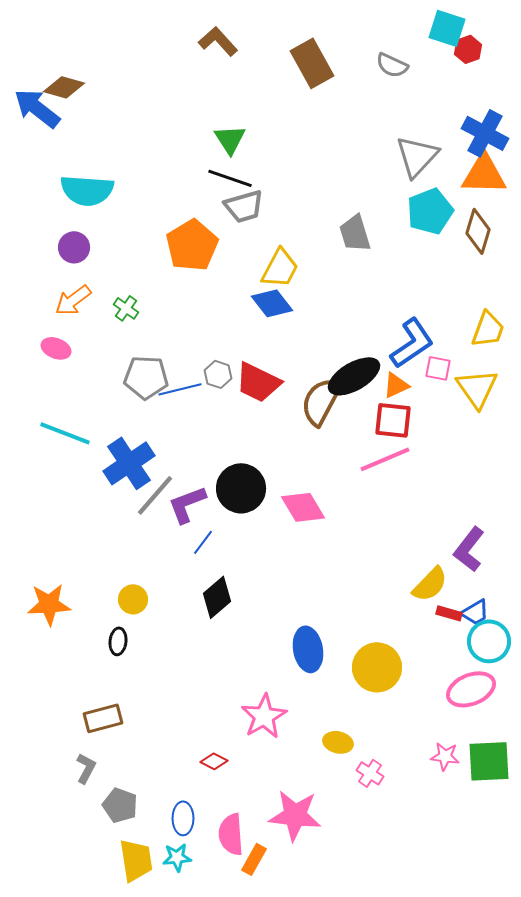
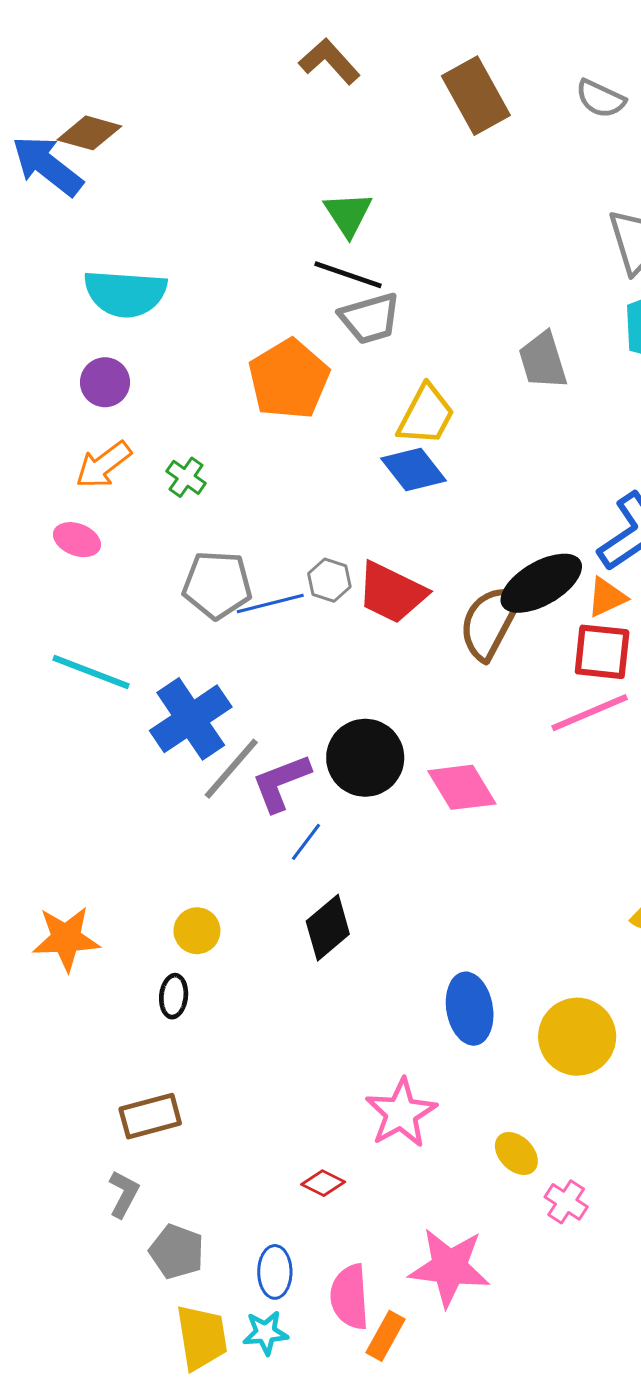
yellow ellipse: (338, 742) -> (516, 1154), turned 32

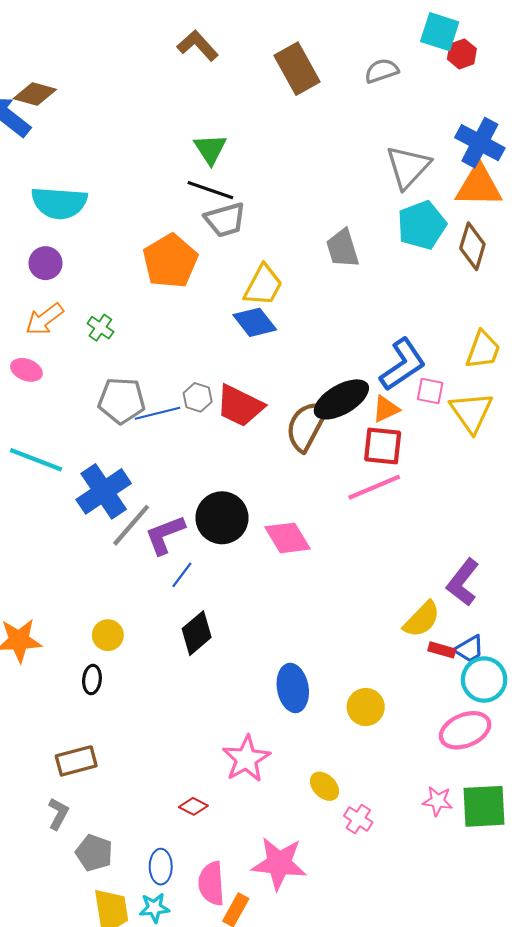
gray semicircle: (600, 99) -> (382, 71), turned 136
yellow circle: (577, 1037) -> (366, 707), size x0.7

